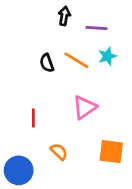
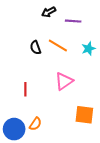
black arrow: (64, 16) -> (49, 12), turned -128
cyan star: (107, 56) -> (88, 49), moved
orange semicircle: (59, 152) -> (35, 124), moved, turned 80

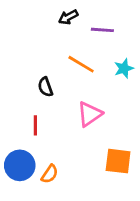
black semicircle: (35, 48) -> (45, 87), moved
blue circle: (14, 129) -> (20, 165), moved

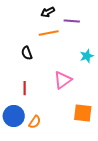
orange line: (81, 64) -> (49, 33), moved, turned -42
cyan star: (124, 68) -> (87, 56), moved
black semicircle: (45, 87) -> (27, 53), moved

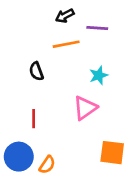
cyan star: (87, 56) -> (99, 75), moved

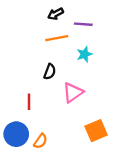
black semicircle: (36, 71) -> (50, 72), moved, turned -140
cyan star: (99, 75) -> (84, 54), moved
orange square: (112, 153) -> (96, 131), turned -30

